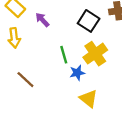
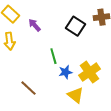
yellow cross: (95, 54) -> (89, 72), moved
brown line: (25, 80) -> (28, 88), moved

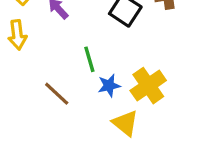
brown line: (28, 88) -> (57, 94), moved

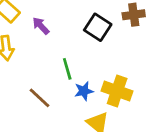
yellow cross: (148, 86) -> (117, 91), turned -36

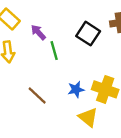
green line: (67, 69) -> (54, 51), moved

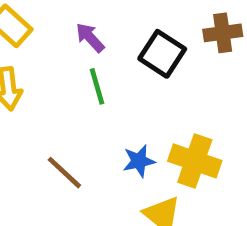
purple arrow: (38, 32) -> (90, 38), moved

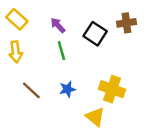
blue star: (139, 161) -> (67, 89), moved
brown line: (64, 173) -> (31, 90), moved

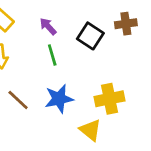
blue star: (67, 89) -> (59, 99), size x1.5
yellow cross: (112, 89) -> (109, 99), turned -30

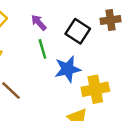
blue star: (59, 99) -> (68, 69), moved

